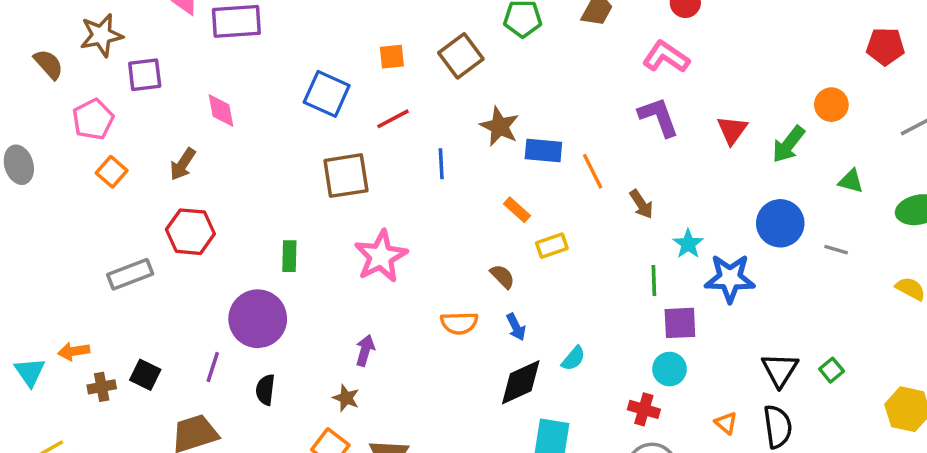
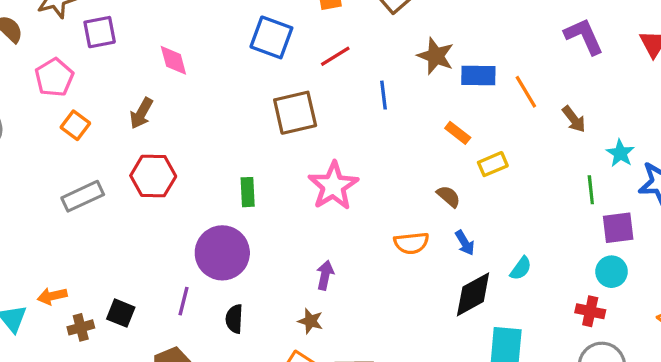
gray rectangle: (130, 274) -> (83, 196), moved

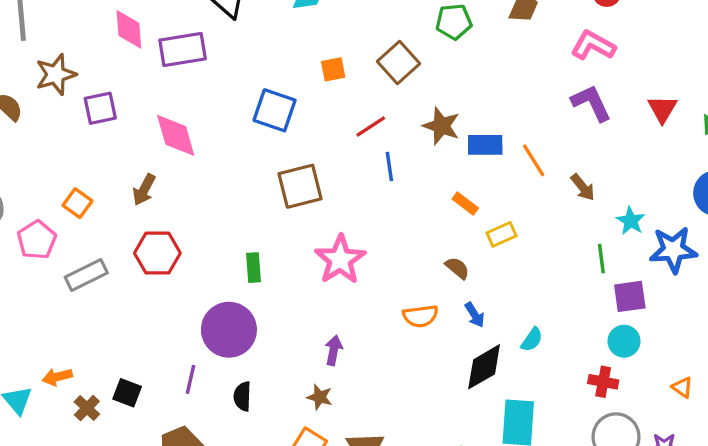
red line: (335, 56) -> (371, 126), moved
pink diamond: (173, 60) -> (176, 135), size x1.4
pink pentagon: (54, 77) -> (37, 240), moved
brown cross: (81, 327) -> (87, 408), turned -30

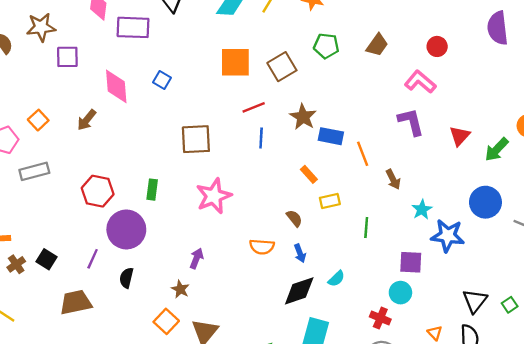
orange square: (333, 69) -> (235, 62), size x1.8
blue square: (275, 110) -> (162, 80), moved, size x0.6
red hexagon: (157, 253) -> (98, 191), moved
green line: (601, 259) -> (366, 227), moved

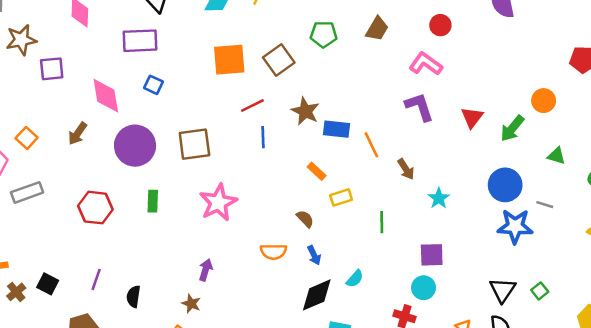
purple rectangle: (133, 27) -> (140, 41), moved
purple circle: (126, 229) -> (135, 146), moved
blue star: (448, 236) -> (515, 226), moved

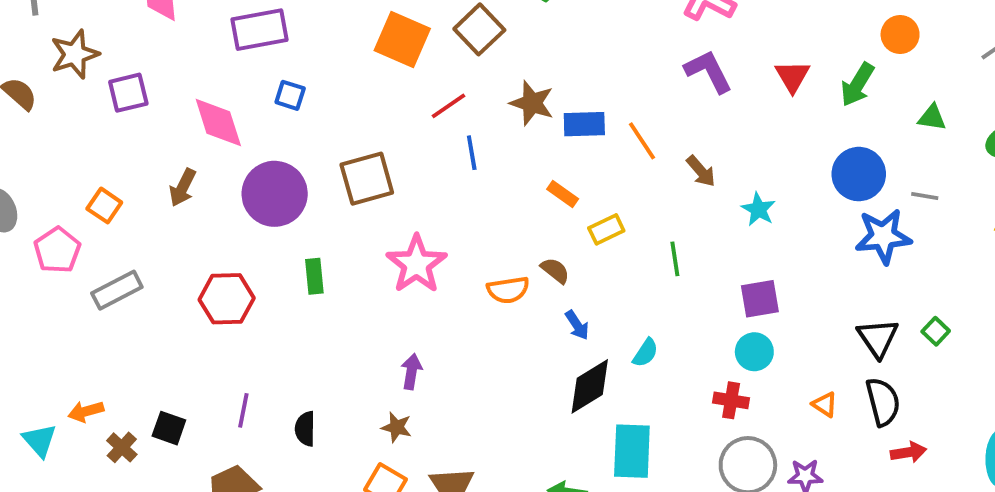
orange square: (229, 60) -> (402, 40), turned 36
orange semicircle: (273, 252) -> (508, 290), moved

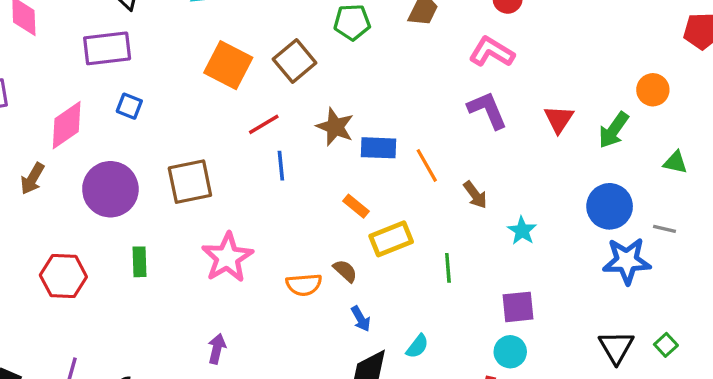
pink diamond: (218, 122) -> (67, 125), turned 69
yellow rectangle: (606, 229) -> (391, 239), size x1.4

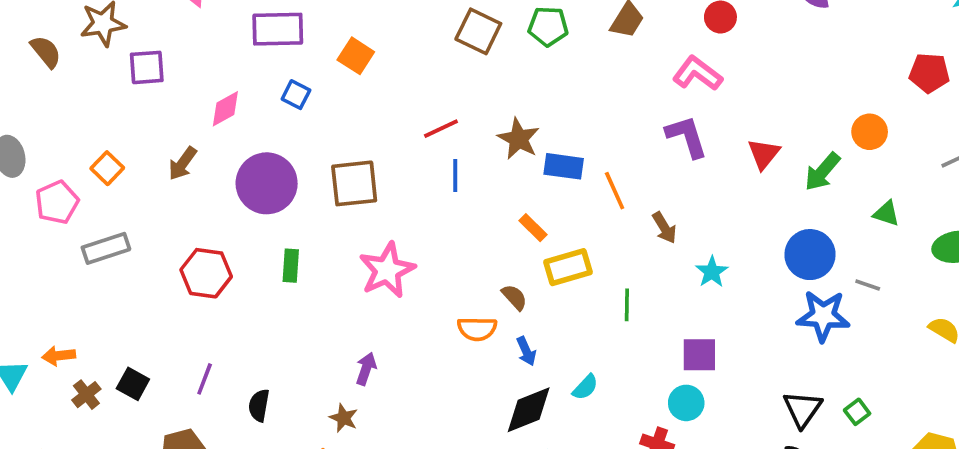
brown square: (295, 61) -> (478, 31), moved, turned -30
orange square: (228, 65) -> (356, 56), moved, size x0.7
pink diamond: (67, 125) -> (225, 109), size x0.7
orange semicircle: (304, 285) -> (477, 329), moved

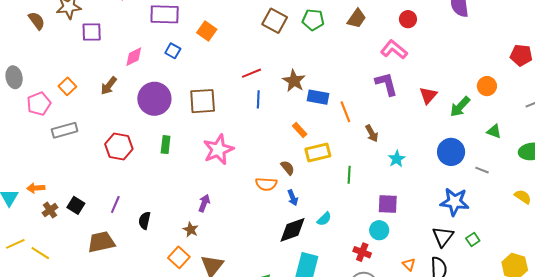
blue star: (823, 316) -> (455, 202), moved

